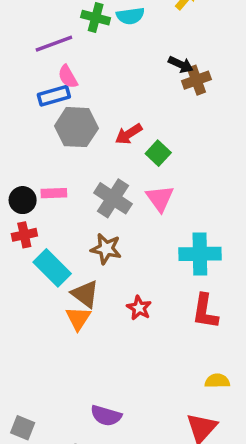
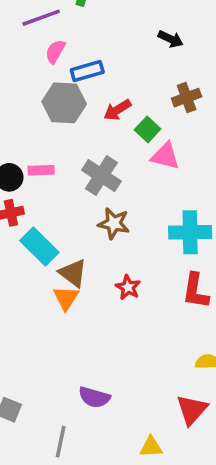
pink semicircle: (68, 77) -> (55, 51), turned 60
brown cross: (196, 80) -> (187, 98), moved
blue rectangle: (54, 96) -> (87, 71), moved
pink triangle: (160, 198) -> (165, 156), moved, turned -40
brown star: (106, 249) -> (114, 223), moved

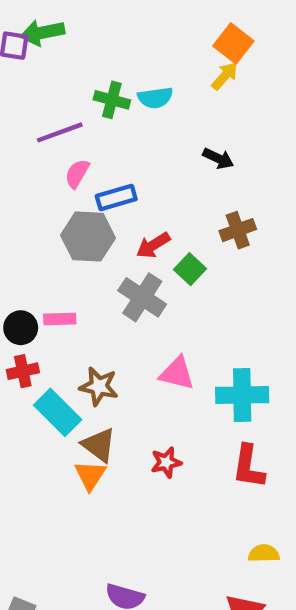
pink triangle: (165, 156) -> (177, 373), moved
gray cross: (101, 176) -> (142, 297), moved
brown star: (114, 223) -> (99, 386), moved
red star: (128, 287) -> (166, 462), turned 30

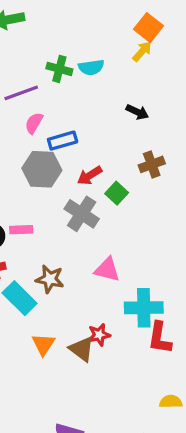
cyan cross: (242, 395) -> (144, 308), moved
brown triangle: (99, 445) -> (82, 349), moved

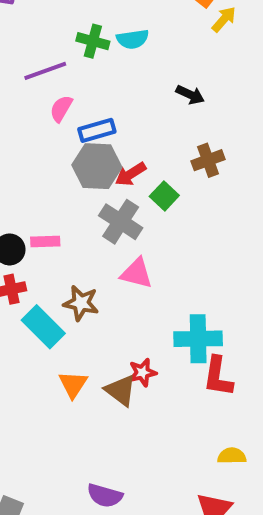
yellow arrow: (142, 51) -> (224, 19), moved
gray hexagon: (42, 169) -> (97, 166), moved
pink triangle: (107, 269) -> (137, 273), moved

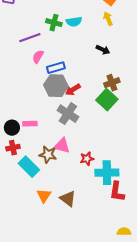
yellow arrow: (224, 19) -> (108, 19), moved, turned -64
green square: (164, 196) -> (107, 100), moved, size x1.5
pink triangle: (137, 273) -> (62, 146), moved
red star: (142, 372) -> (87, 159), moved

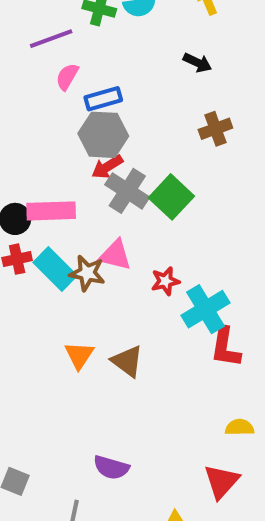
red arrow: (73, 90) -> (107, 167), moved
green square: (107, 100) -> (171, 197), moved
pink rectangle: (30, 124) -> (51, 211), size x1.6
cyan rectangle: (29, 167) -> (55, 269), moved
cyan cross: (107, 173) -> (205, 309), turned -30

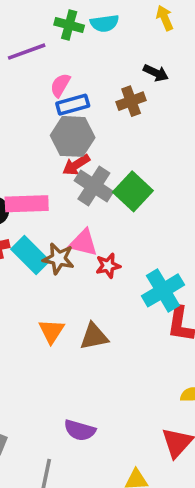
pink semicircle: (67, 77) -> (60, 85), moved
brown cross: (215, 129) -> (131, 101), moved
red star: (165, 281) -> (108, 266), moved
brown triangle: (127, 361) -> (94, 336), turned -48

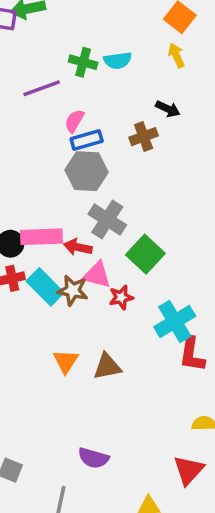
red arrow: (76, 165) -> (78, 247), moved, turned 44
green square: (133, 191) -> (145, 254), moved

